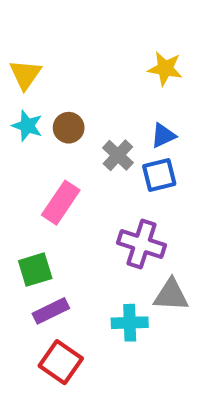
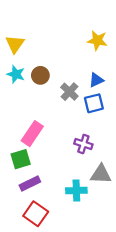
pink rectangle: (61, 203) -> (32, 134), moved
purple cross: (142, 244) -> (83, 144), size x0.7

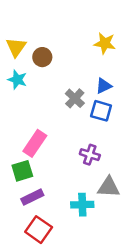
brown circle: (40, 75) -> (42, 57), moved
blue square: (94, 103) -> (101, 111), turned 30

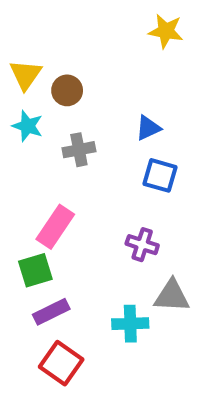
yellow star: (105, 43) -> (166, 31), moved
blue triangle: (104, 86) -> (148, 128), moved
gray cross: (75, 98) -> (79, 150), moved, turned 36

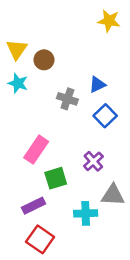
gray cross: (79, 150) -> (67, 99), moved, turned 30
blue square: (160, 175) -> (105, 116), turned 30
purple cross: (142, 245) -> (93, 161), turned 30
green square: (35, 270) -> (56, 178), moved

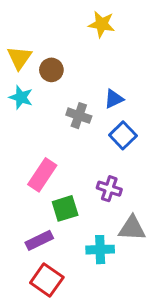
yellow star: (109, 21) -> (102, 24), moved
purple cross: (93, 161) -> (109, 189), turned -30

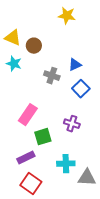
yellow triangle: (19, 58) -> (13, 38), turned -42
gray triangle: (132, 228) -> (87, 178), moved

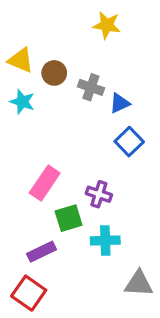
gray cross: (52, 76) -> (91, 87), moved
purple cross: (72, 124) -> (99, 194), moved
cyan cross: (66, 164) -> (105, 240), moved
red square: (31, 184) -> (29, 293), moved

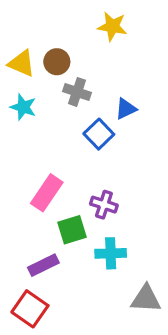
brown circle: (54, 73) -> (57, 62), moved
gray cross: (91, 87) -> (77, 92), moved
blue square: (129, 142) -> (99, 134), moved

